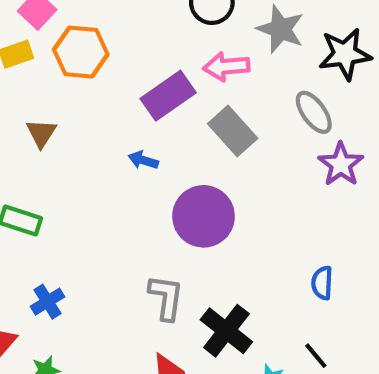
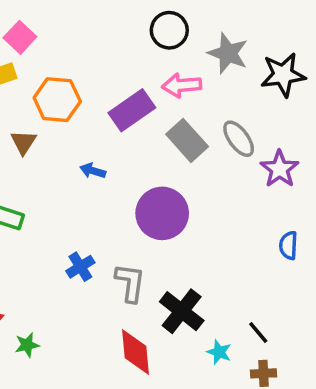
orange hexagon: (81, 52) -> (57, 100), moved
gray ellipse: (314, 112) -> (239, 139), moved
blue arrow: (143, 160) -> (93, 171), moved
blue semicircle: (322, 283) -> (288, 245), moved
blue cross: (48, 302) -> (80, 267), moved

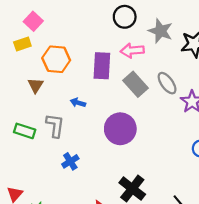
purple rectangle: (132, 110) -> (102, 66), turned -52
gray L-shape: (130, 283) -> (55, 126), moved

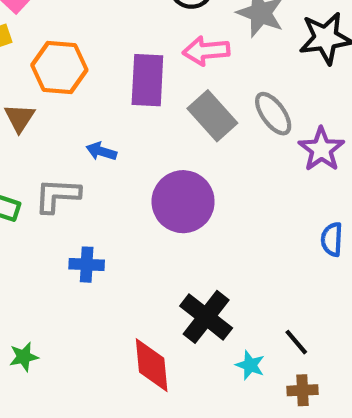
gray L-shape: (55, 126) -> (57, 195), turned -95
blue cross: (70, 161) -> (87, 265), turned 35

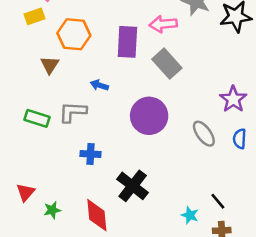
gray ellipse: (273, 114) -> (204, 134), moved
purple star: (321, 149) -> (233, 99), moved
black cross: (206, 317) -> (133, 186), moved
red diamond: (152, 365) -> (97, 215), moved

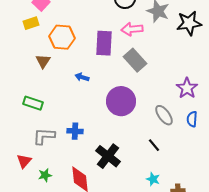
gray L-shape: (73, 112) -> (44, 136), moved
black line: (218, 201) -> (154, 145), moved

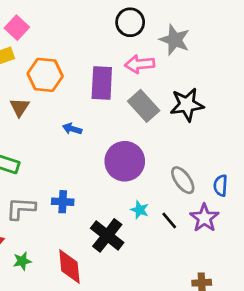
black star: (189, 23) -> (187, 105), moved
purple star: (187, 88) -> (204, 218), moved
cyan star: (153, 179) -> (140, 210), moved

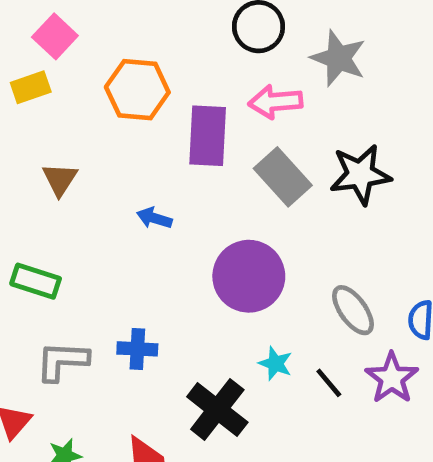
orange hexagon: (45, 75) -> (137, 90), moved

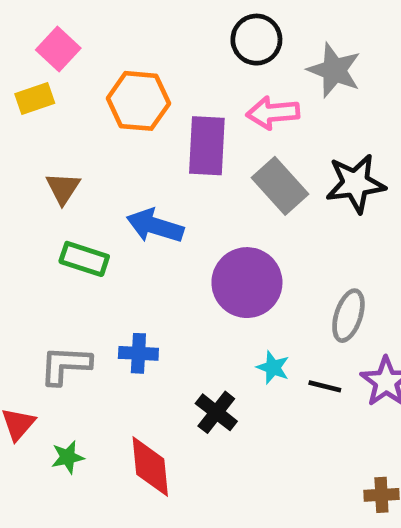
blue arrow: (154, 218) -> (155, 226), size x1.6
green rectangle: (36, 281) -> (84, 259), moved
gray ellipse: (353, 310) -> (348, 316), turned 54
black line: (329, 383) -> (325, 386), turned -36
black cross: (217, 410) -> (216, 412), size x0.7

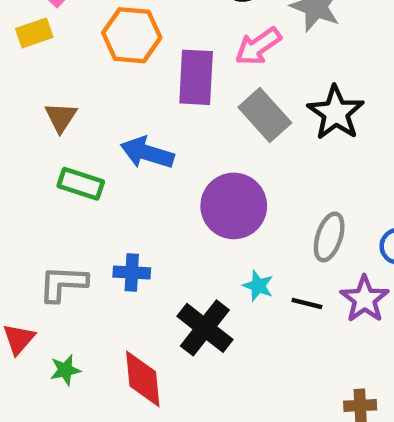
pink arrow: (273, 113) -> (258, 46), turned -30
black star: (356, 183) -> (336, 113), turned -30
black cross: (216, 412) -> (205, 328), size x1.4

